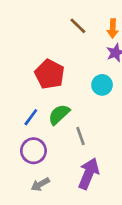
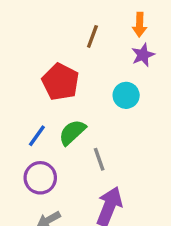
brown line: (78, 26) -> (92, 36), moved, turned 66

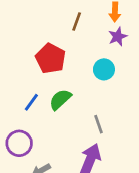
gray line: (99, 159) -> (98, 124), moved
purple circle: (40, 178) -> (19, 143), moved

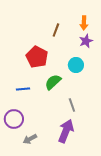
green semicircle: (60, 99) -> (53, 82), moved
blue line: (31, 102) -> (23, 89), turned 48

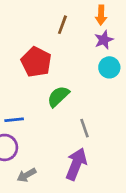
cyan circle: (76, 65) -> (109, 67), moved
blue line: (23, 89) -> (14, 120), moved

